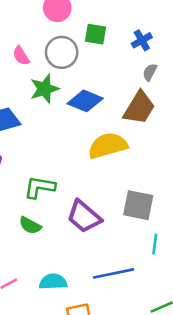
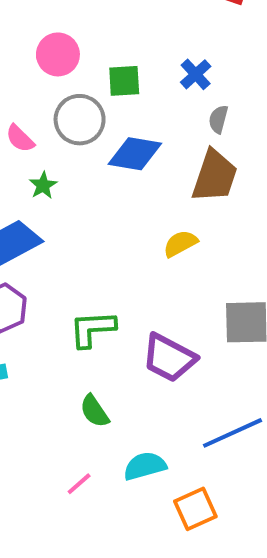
green star: (45, 89) -> (43, 185), moved, size x0.6
blue diamond: (85, 101) -> (135, 154), moved
yellow semicircle: (108, 146) -> (180, 244), size x0.6
green semicircle: (30, 225) -> (94, 411), moved, turned 40

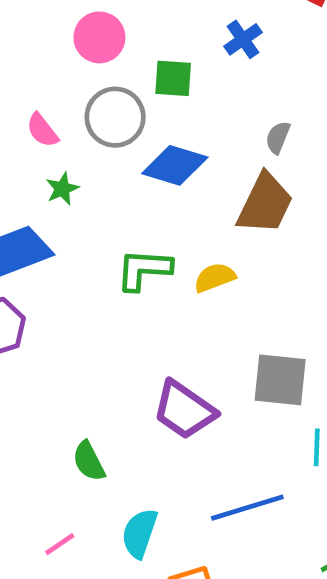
blue cross: (196, 74) -> (243, 39), moved
green L-shape: (92, 329) -> (144, 270), moved
cyan semicircle: (145, 466) -> (140, 533), turned -63

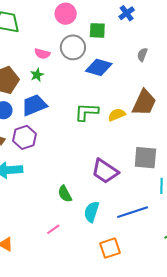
pink semicircle: (42, 130) -> (42, 54), turned -35
green star: (62, 189) -> (37, 75), moved
brown trapezoid: (265, 204) -> (144, 103), moved
cyan semicircle: (140, 533) -> (92, 212), moved

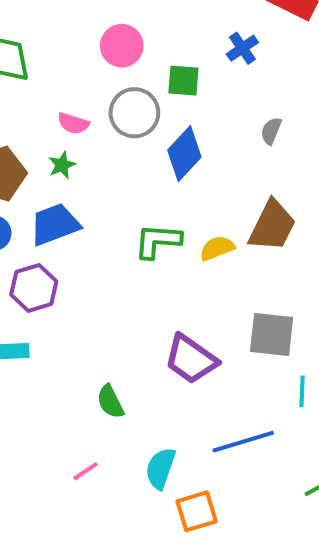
blue diamond: (99, 67) -> (184, 154), turned -64
cyan semicircle: (92, 212) -> (161, 468), moved

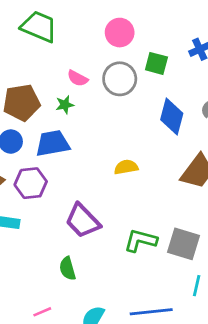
blue diamond: (184, 154) -> (172, 117), moved, turned -39
green L-shape: (158, 241) -> (141, 240), moved
yellow semicircle: (217, 248) -> (126, 167), moved
purple trapezoid: (191, 359) -> (83, 221), moved

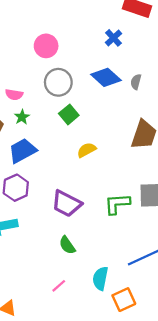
green square: (156, 63) -> (69, 114), moved, turned -36
pink semicircle: (78, 78) -> (14, 95), moved
blue diamond: (172, 117) -> (106, 77), moved, turned -44

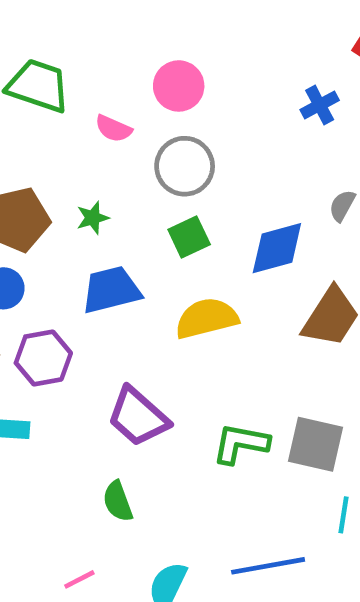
blue diamond: (106, 77) -> (277, 248), moved, turned -72
pink semicircle: (14, 95) -> (113, 129), moved
yellow semicircle: (87, 150) -> (207, 318), size x1.5
blue trapezoid: (23, 151) -> (111, 290), moved

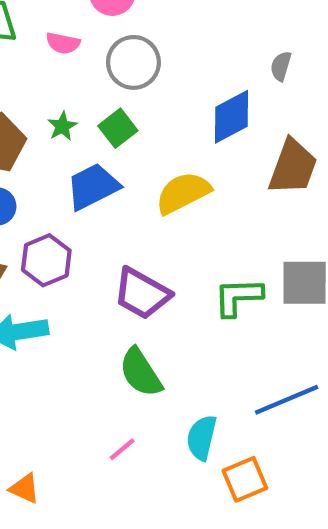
green square: (189, 237) -> (118, 128), moved
green semicircle: (118, 501) -> (141, 372), size x1.4

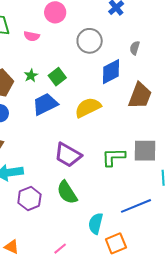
gray circle: (133, 62) -> (90, 41), moved
purple hexagon: (46, 260) -> (29, 199), moved
pink line: (122, 449) -> (60, 249), moved

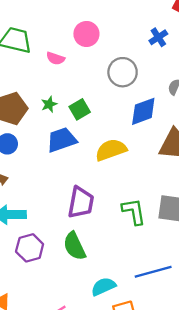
purple trapezoid: (68, 155) -> (81, 203), turned -116
green L-shape: (113, 157) -> (134, 211), turned 75
cyan semicircle: (96, 223) -> (103, 287), turned 45

